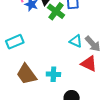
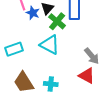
cyan triangle: (76, 41) -> (50, 45), moved, size x1.5

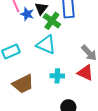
brown trapezoid: (24, 82) -> (23, 84), turned -80
cyan cross: (51, 84) -> (57, 76), moved

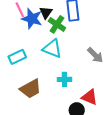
blue star: (27, 14) -> (32, 19), size x1.5
red triangle: (85, 73) -> (90, 97), moved

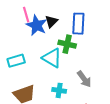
green cross: (57, 24) -> (67, 44), moved, turned -30
gray arrow: (95, 55) -> (84, 79), moved

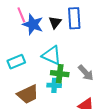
black triangle: (51, 21) -> (55, 22), moved
green cross: (67, 44) -> (60, 74), moved
cyan cross: (59, 90) -> (54, 85), moved

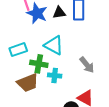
black triangle: (55, 22) -> (59, 13), turned 40
green cross: (60, 74) -> (39, 64), moved

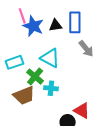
green cross: (39, 64) -> (35, 77), turned 30
gray arrow: (87, 65) -> (86, 49), moved

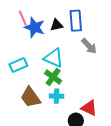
green cross: (35, 77) -> (53, 77), moved
cyan cross: (51, 88) -> (57, 96), moved
brown trapezoid: (24, 96) -> (30, 97), turned 80

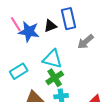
gray arrow: (89, 46) -> (85, 42), turned 102
green cross: (53, 77) -> (55, 78), turned 30

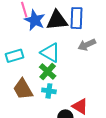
black triangle: (50, 26) -> (57, 20), size x1.6
green cross: (55, 78) -> (48, 72), turned -30

